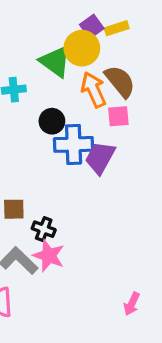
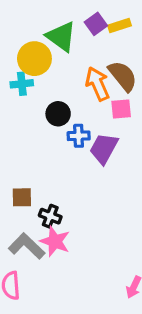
yellow circle: (82, 48) -> (34, 59), moved
green triangle: (55, 61) -> (61, 37), moved
blue cross: (74, 144) -> (79, 136), size x0.6

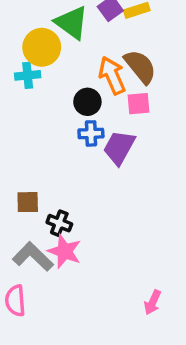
black circle: (58, 114) -> (87, 102), moved

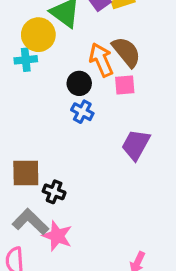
blue cross: (91, 133) -> (82, 112), turned 30
purple trapezoid: (119, 148) -> (136, 145), moved
brown square: (28, 202) -> (26, 173), size x1.4
pink star: (65, 251) -> (57, 236), moved

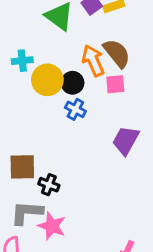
yellow circle: (38, 35) -> (47, 80), moved
gray L-shape: (30, 222) -> (27, 213), turned -40

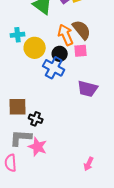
black circle: (72, 83) -> (60, 54), moved
blue cross: (75, 109) -> (54, 68), size x1.5
purple trapezoid: (126, 140) -> (88, 89), turned -105

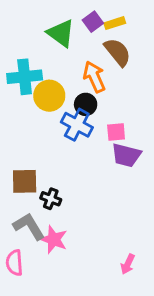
brown semicircle: (82, 30) -> (118, 52), moved
cyan cross: (18, 35) -> (25, 77), size x1.6
pink square: (81, 51) -> (116, 132), moved
gray L-shape: (21, 138) -> (29, 226), turned 55

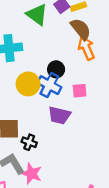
orange arrow: (94, 77) -> (86, 48), moved
yellow circle: (49, 96) -> (28, 84), moved
purple trapezoid: (126, 155) -> (59, 115), moved

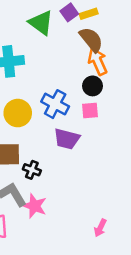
black circle: (56, 69) -> (93, 86), moved
yellow circle: (28, 84) -> (18, 113), moved

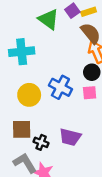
purple trapezoid: (67, 139) -> (70, 137), moved

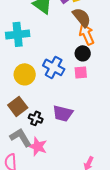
brown square: (22, 129) -> (18, 106), turned -36

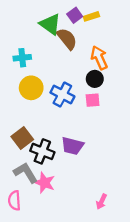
brown semicircle: (82, 17) -> (67, 39), moved
cyan cross: (18, 34) -> (22, 58), size x0.7
yellow circle: (25, 74) -> (31, 88), moved
black cross: (36, 118) -> (42, 151), size x1.5

